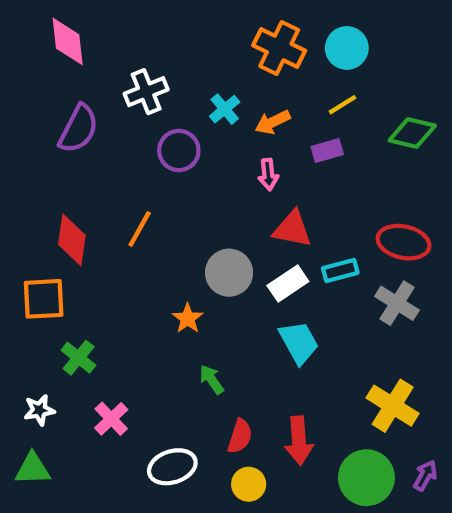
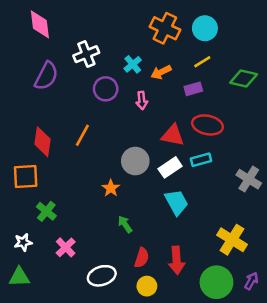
pink arrow: (268, 174) -> (142, 100), moved
red ellipse: (403, 242) -> (207, 125), moved
gray cross: (397, 303) -> (249, 179), moved

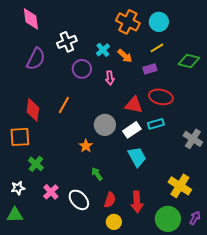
orange arrow: (161, 72) -> (125, 56), turned -112
white ellipse: (102, 276) -> (79, 200), moved, turned 65

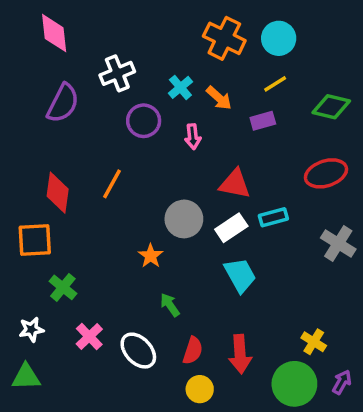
red ellipse: (161, 97) -> (326, 173), moved, turned -30
yellow cross: (180, 186) -> (314, 342), moved, size x0.6

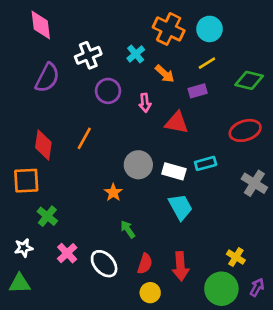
cyan cross: (180, 87) -> (136, 54), moved
red triangle: (235, 184) -> (177, 123), moved
white rectangle: (231, 228) -> (174, 171), turned 50

